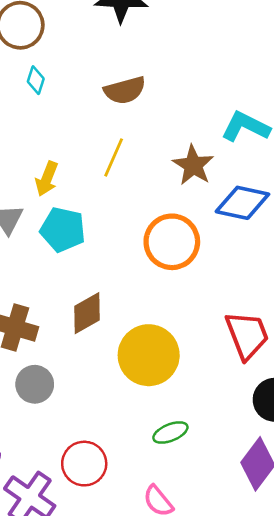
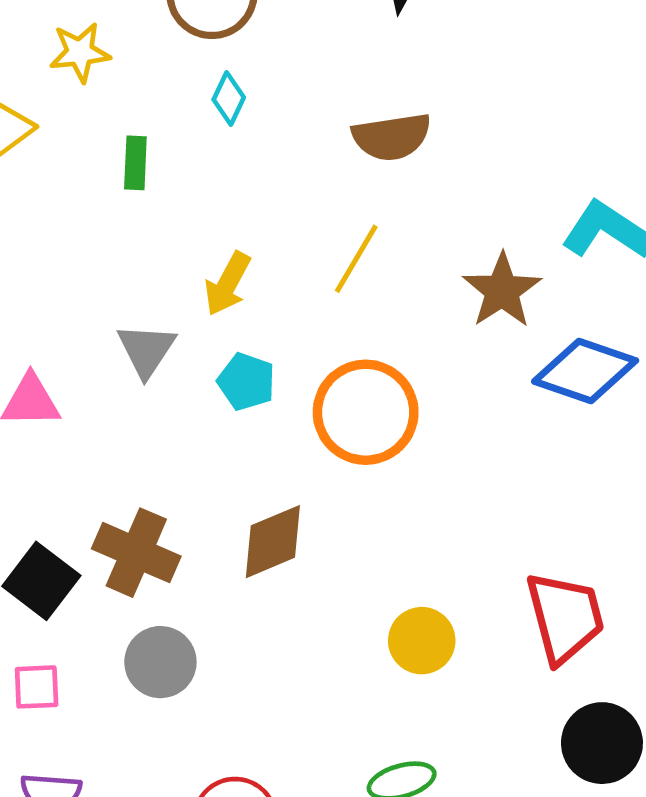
cyan pentagon: (63, 230) -> (246, 382), size x0.7
orange circle: (172, 242) -> (366, 412), moved
yellow circle: (149, 355) -> (422, 641), moved, size x0.6

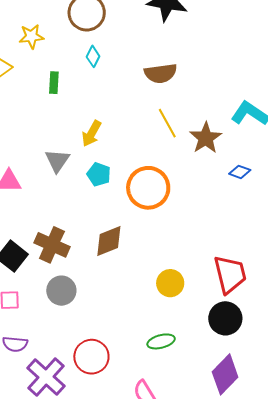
yellow line: (356, 259) -> (167, 123), moved, turned -60
blue diamond: (585, 371) -> (240, 172), size x0.5
black circle: (602, 743) -> (225, 318), moved

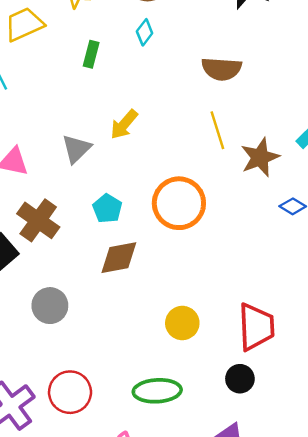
cyan pentagon: (99, 174) -> (107, 208), moved
brown cross: (52, 245) -> (38, 220), moved
black circle: (225, 318) -> (240, 379), size x0.7
green ellipse: (161, 341) -> (157, 391), size x1.4

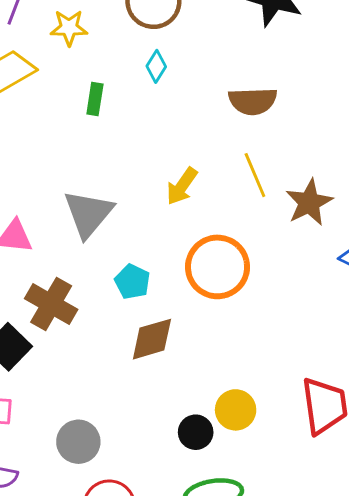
yellow arrow: (124, 124) -> (182, 186), moved
gray triangle: (76, 149) -> (88, 214), size x1.4
gray circle: (50, 306) -> (78, 442), moved
black circle: (240, 379) -> (196, 432), moved

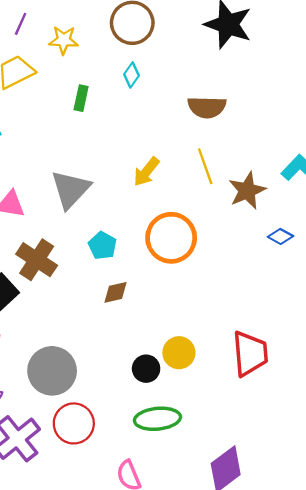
brown diamond: (152, 339) -> (115, 292), size x0.7
gray circle: (78, 442) -> (52, 371), size x1.4

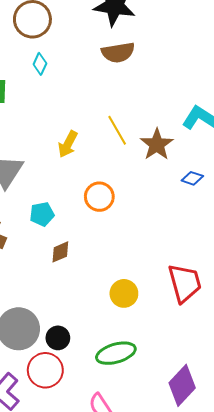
brown semicircle: (207, 107) -> (118, 52), moved
orange circle: (171, 238) -> (99, 197), size x0.7
cyan pentagon: (102, 246) -> (42, 214), turned -30
black circle: (146, 369) -> (58, 338), moved

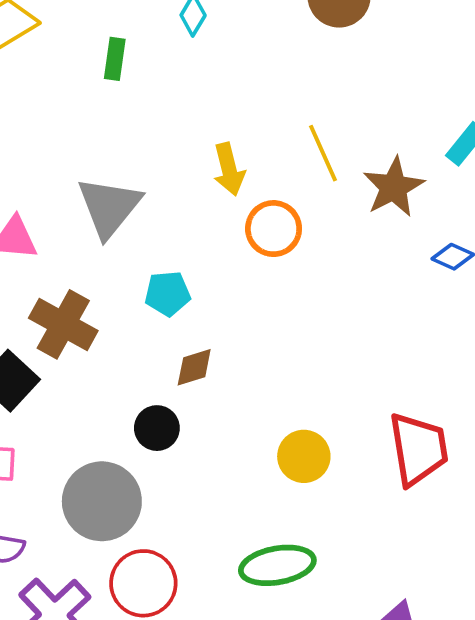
yellow arrow: (68, 144) -> (229, 169), turned -48
orange circle: (99, 197) -> (274, 229), moved
black circle: (58, 338) -> (157, 428), moved

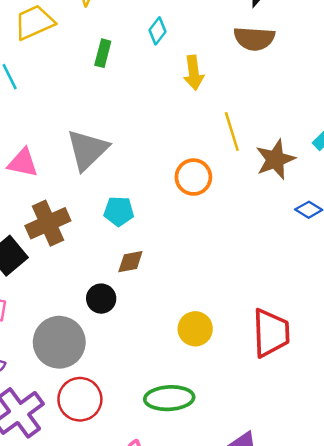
yellow arrow: (229, 169) -> (194, 73), moved
brown cross: (63, 324) -> (48, 223), turned 30

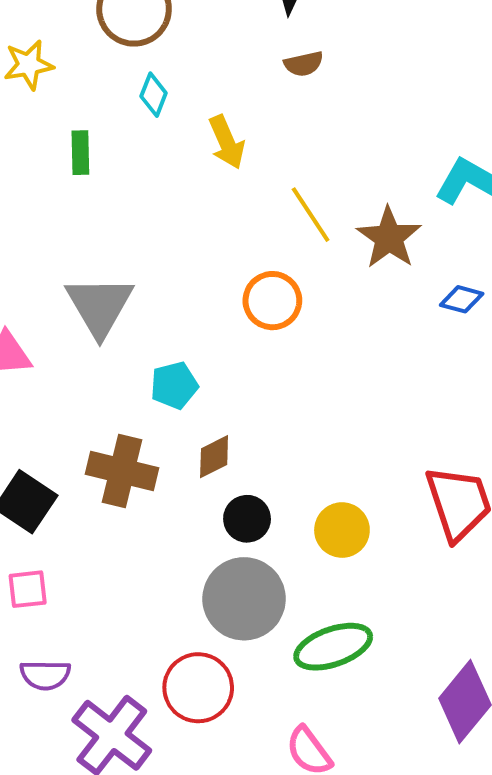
brown semicircle: (254, 39) -> (304, 64), size x0.6
brown cross: (48, 223) -> (122, 471), moved, turned -36
black circle: (101, 299) -> (247, 519), moved
gray circle: (59, 342) -> (244, 599), moved

